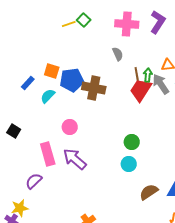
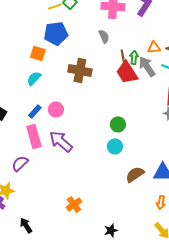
blue pentagon: (72, 80) -> (56, 33), moved
blue rectangle: (28, 83) -> (35, 111), moved
red trapezoid: (141, 90) -> (127, 72), turned -65

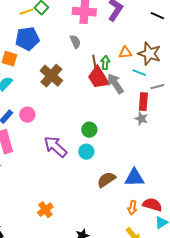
gray arrow: (147, 66) -> (115, 84), moved
brown cross: (80, 70) -> (51, 76), turned 30
purple arrow: (61, 141) -> (55, 147), moved

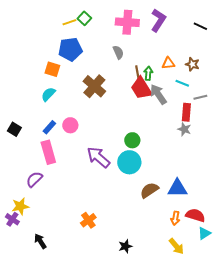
brown star: (149, 54) -> (192, 64), size x0.6
cyan circle: (86, 152) -> (129, 162), size x1.5

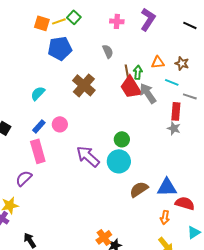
pink cross: (127, 22) -> (117, 21), size x0.6
orange square: (52, 69) -> (42, 23), moved
gray line: (200, 97) -> (190, 96), turned 32
red semicircle: (195, 215) -> (185, 203), moved
orange cross: (88, 220) -> (104, 237), moved

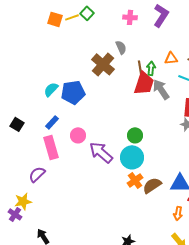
blue pentagon: (60, 48) -> (73, 92), moved
brown cross: (84, 85) -> (103, 64), moved
red trapezoid: (131, 87) -> (144, 83), turned -130
pink circle: (60, 124) -> (78, 135), moved
orange cross: (104, 237) -> (135, 180), moved

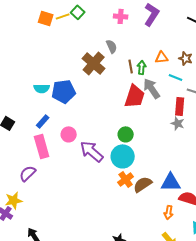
red trapezoid: (144, 83) -> (135, 96), moved
cyan semicircle: (51, 89) -> (42, 88), turned -133

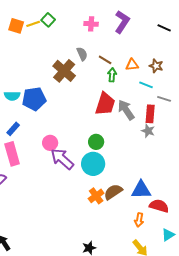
brown line: (131, 66) -> (105, 60), moved, turned -48
gray arrow: (152, 88) -> (126, 110), moved
pink circle: (69, 134) -> (50, 143), moved
orange cross: (126, 179) -> (96, 196), moved

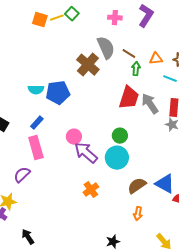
gray semicircle: (82, 54) -> (106, 48), size x1.6
blue triangle: (141, 190) -> (165, 184), turned 30
orange cross: (96, 196) -> (91, 190), moved
orange arrow: (139, 220) -> (138, 214), moved

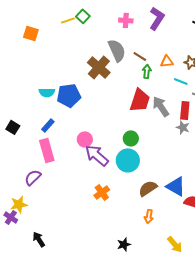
orange square: (40, 20) -> (31, 33), moved

